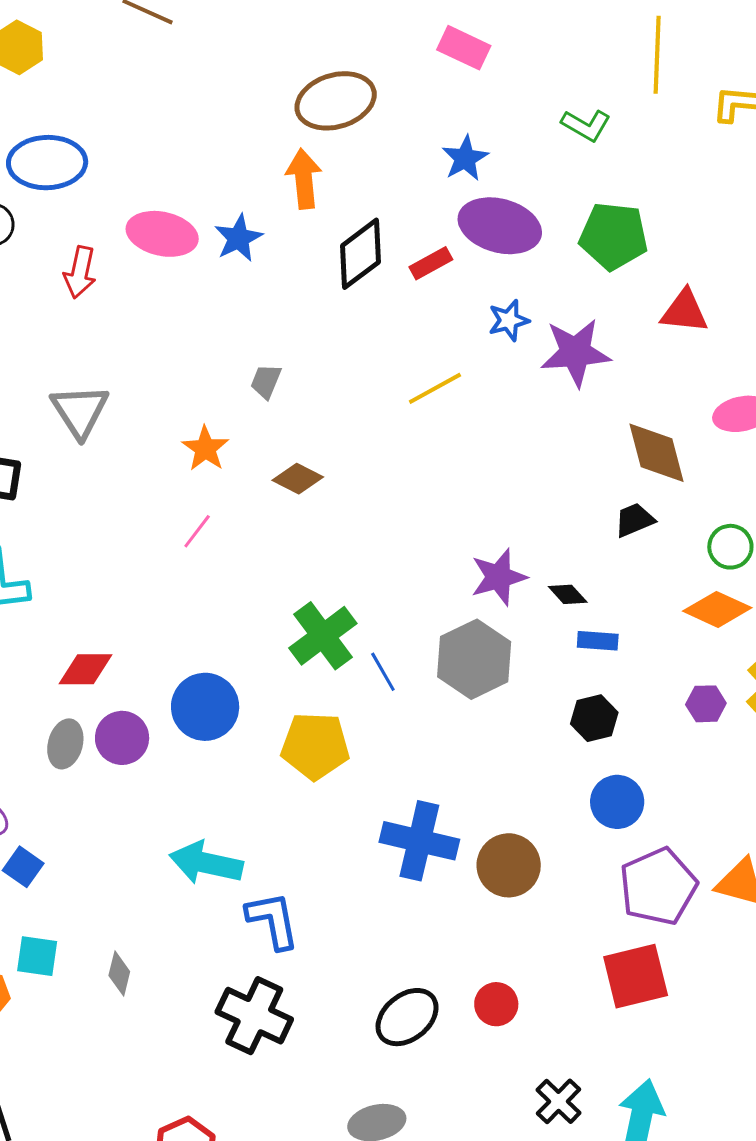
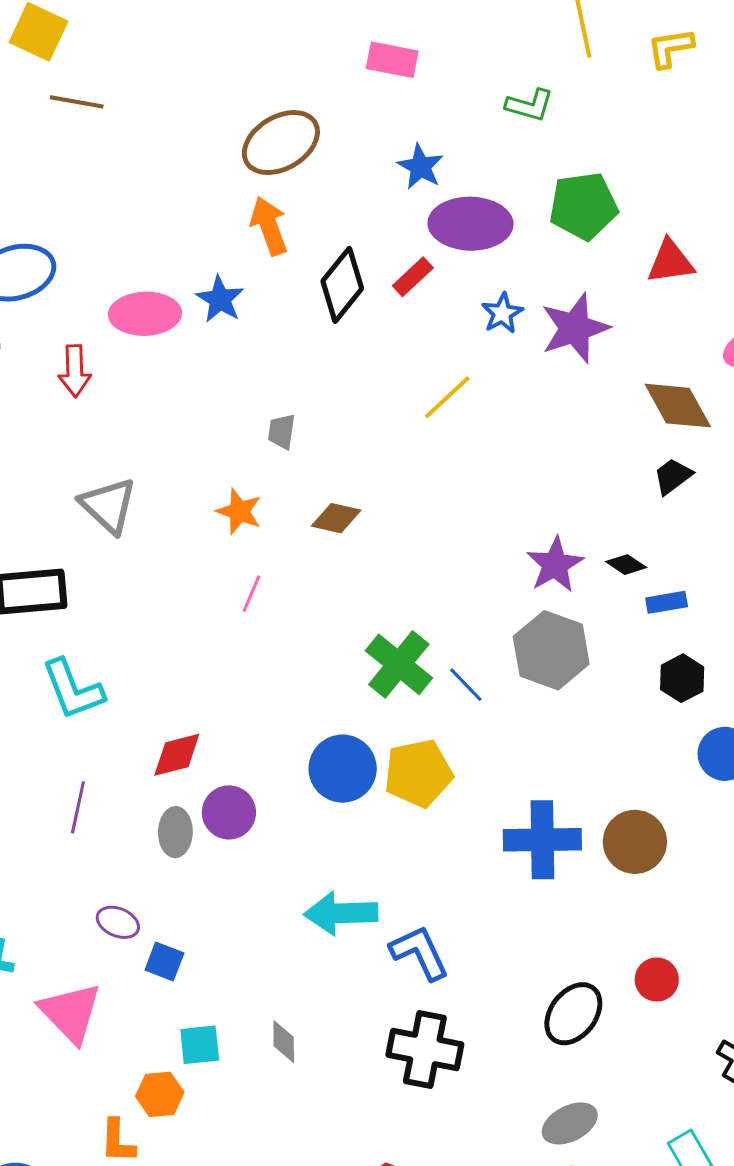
blue circle: (205, 707) -> (343, 769), moved

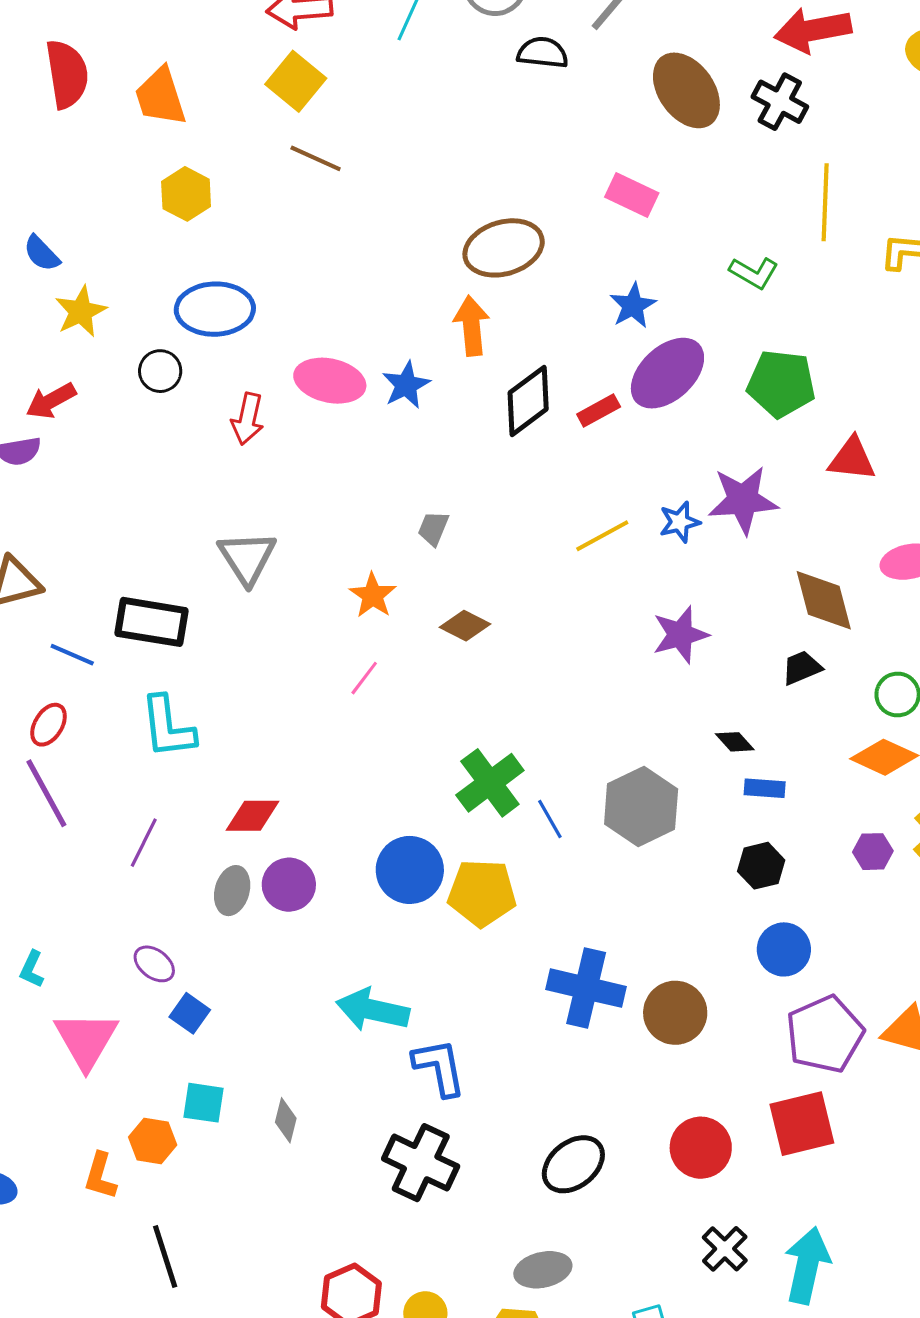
purple ellipse: (471, 224) -> (667, 373), turned -58
blue star: (502, 313) -> (680, 522), moved
purple star: (555, 565) -> (680, 635), moved
red circle: (657, 979) -> (701, 1148), moved, size x1.4

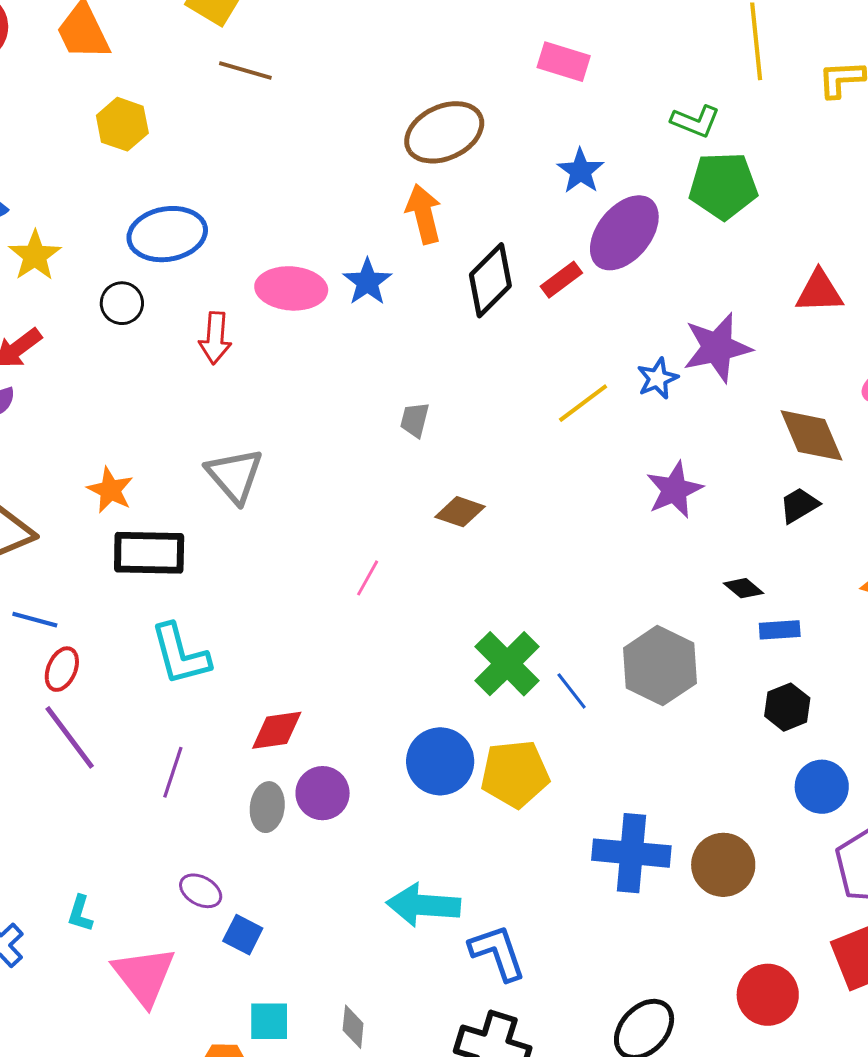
green pentagon: (781, 384) -> (723, 186), moved
orange star: (373, 595) -> (110, 490), moved
blue line: (72, 655) -> (35, 620), moved

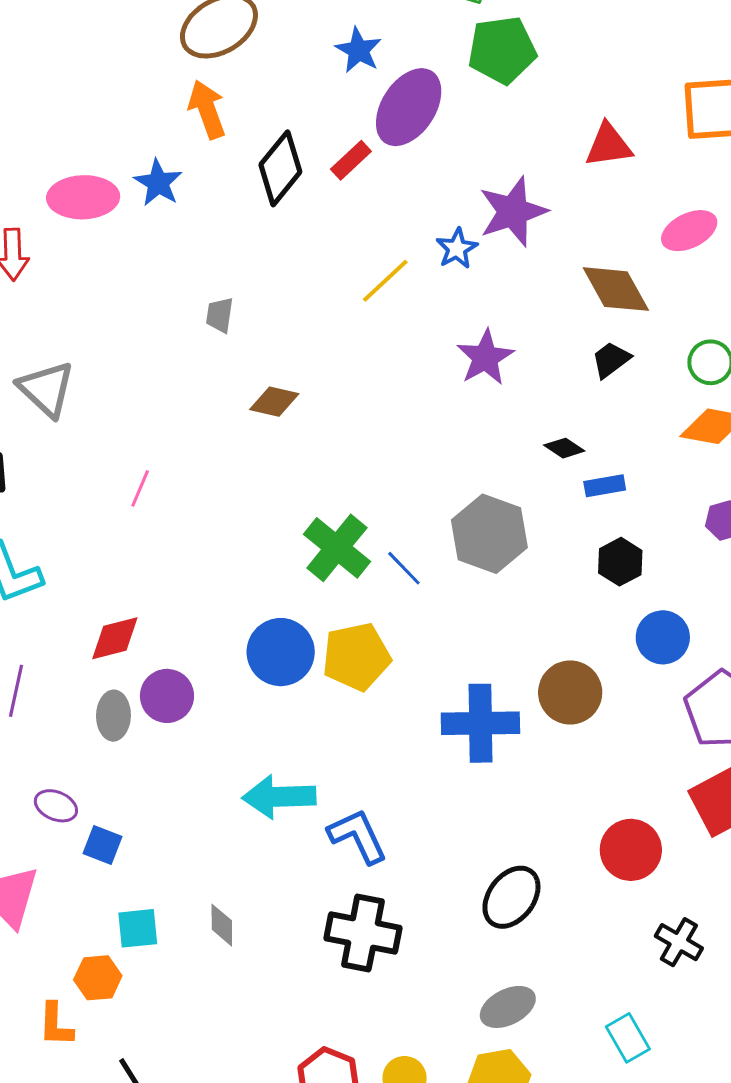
pink line: (368, 578) -> (140, 488), moved
brown circle: (723, 865) -> (570, 692), moved

